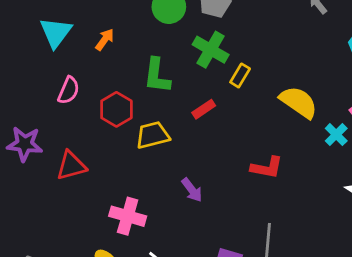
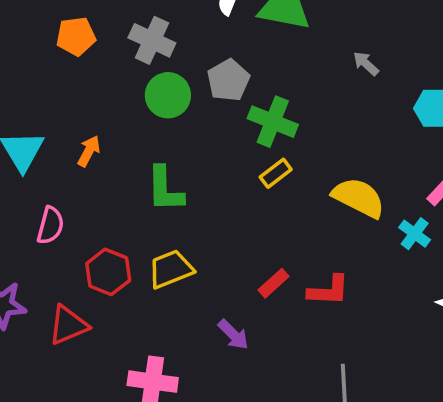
green cross: (211, 50) -> (273, 122), moved
yellow rectangle: (240, 75) -> (276, 173), turned 30
red hexagon: (116, 109) -> (108, 272), moved
red rectangle: (204, 109) -> (273, 283), moved

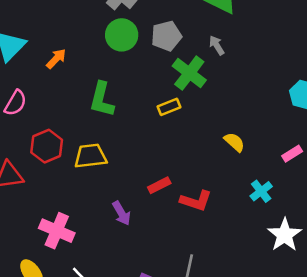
gray arrow: (366, 64) -> (217, 45), moved
yellow rectangle: (276, 173) -> (169, 107), moved
yellow semicircle: (359, 198) -> (234, 142), size x0.6
cyan cross: (415, 234) -> (261, 191), moved

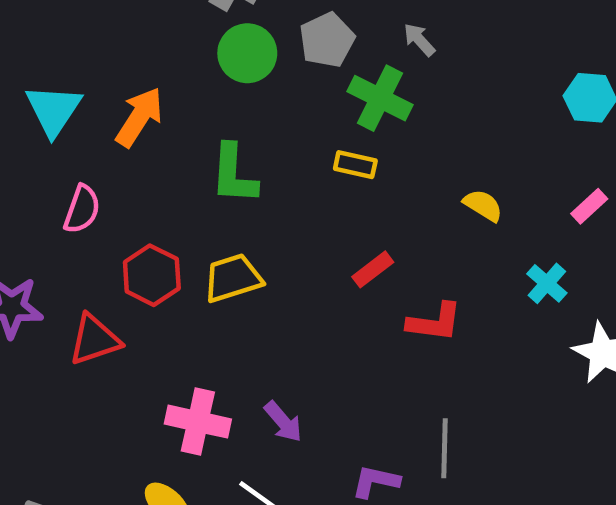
orange arrow: (56, 59) -> (139, 117), size x1.5
yellow rectangle: (169, 107) -> (355, 165), turned 45
red rectangle: (159, 185) -> (373, 269), moved
purple arrow: (121, 213) -> (283, 422), moved

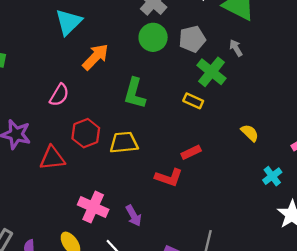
cyan triangle: (53, 110) -> (69, 22), moved
red L-shape: (435, 322) -> (169, 177), moved

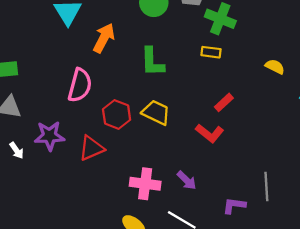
pink semicircle: (59, 95) -> (80, 85), size x1.4
yellow trapezoid: (124, 143) -> (156, 112), turned 48
red L-shape: (169, 177) -> (210, 133), turned 36

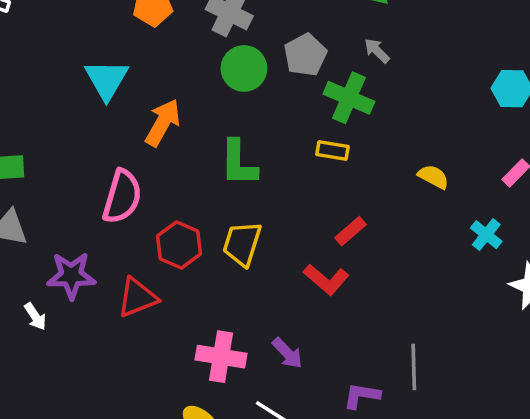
yellow trapezoid: (156, 112) -> (242, 244), turned -100
white arrow: (17, 150) -> (35, 316), moved

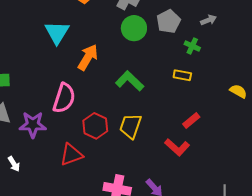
gray arrow: (377, 51) -> (209, 20), turned 112
green cross: (349, 98) -> (192, 46), size x0.6
green L-shape: (239, 163) -> (130, 81), turned 132
purple star: (71, 276) -> (33, 125), moved

